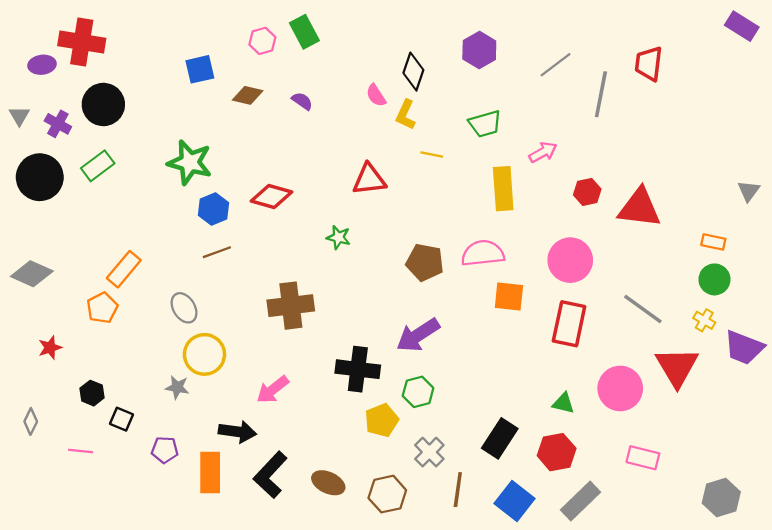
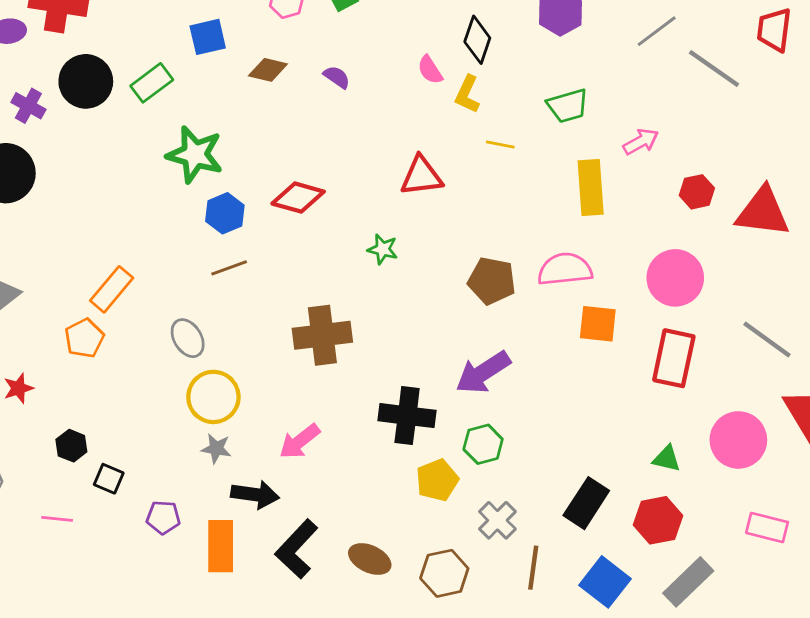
gray line: (601, 94) -> (714, 68), turned -66
green rectangle: (98, 166) -> (152, 83), moved
gray star: (177, 387) -> (216, 449), moved

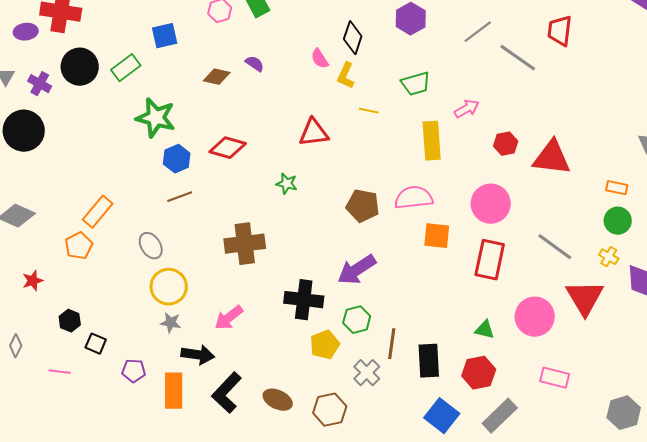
brown diamond: (268, 70) -> (217, 77), moved
black rectangle: (586, 503) -> (429, 361), turned -36
brown line: (533, 568) -> (392, 344), moved

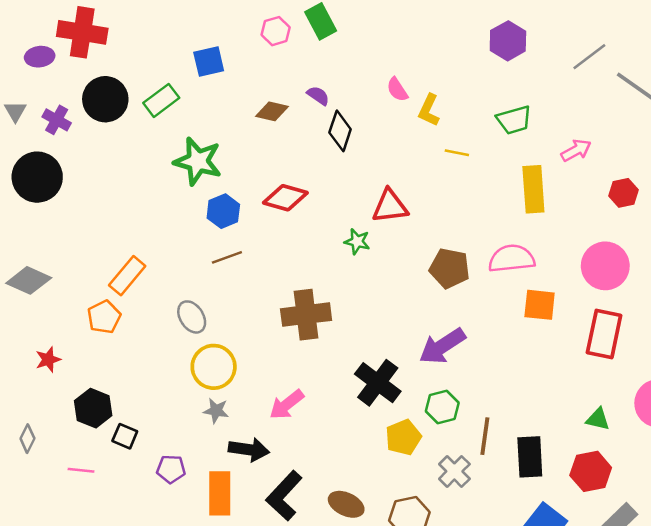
black diamond: (353, 38) -> (340, 131), moved
red triangle: (314, 133) -> (390, 206), moved
black cross: (304, 300) -> (378, 383), turned 30
black hexagon: (70, 321) -> (93, 408), size x1.4

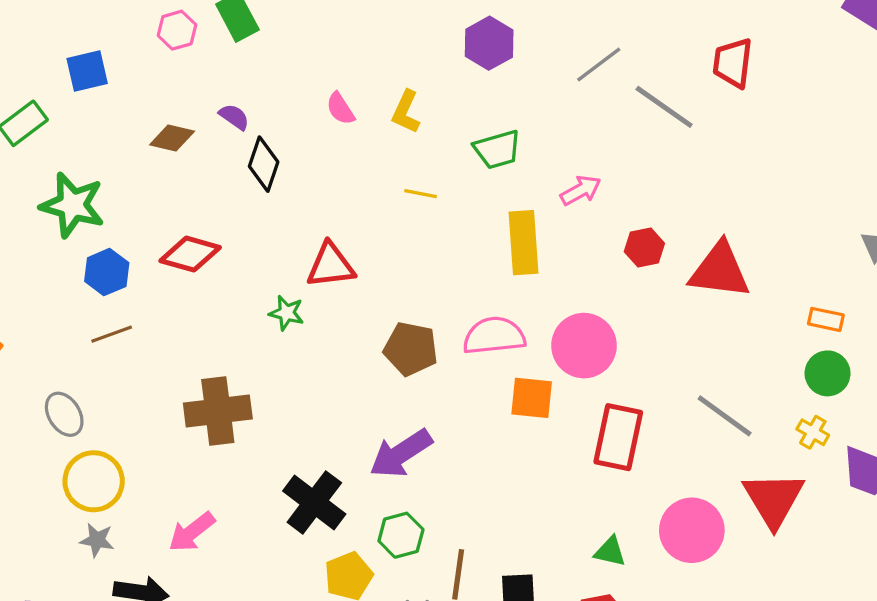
yellow L-shape: (429, 110) -> (406, 112), moved
pink circle: (605, 266) -> (584, 346), moved

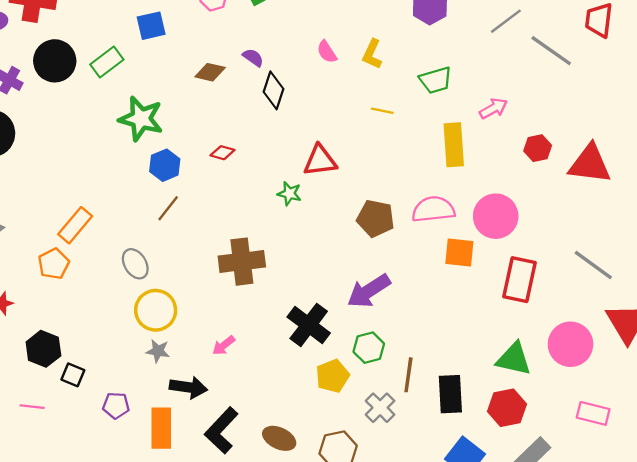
red diamond: (190, 254) -> (223, 153), size x0.6
brown line: (112, 334) -> (168, 208), turned -32
pink arrow: (192, 532) -> (224, 345), size x0.7
green triangle: (610, 552) -> (514, 359), size x1.6

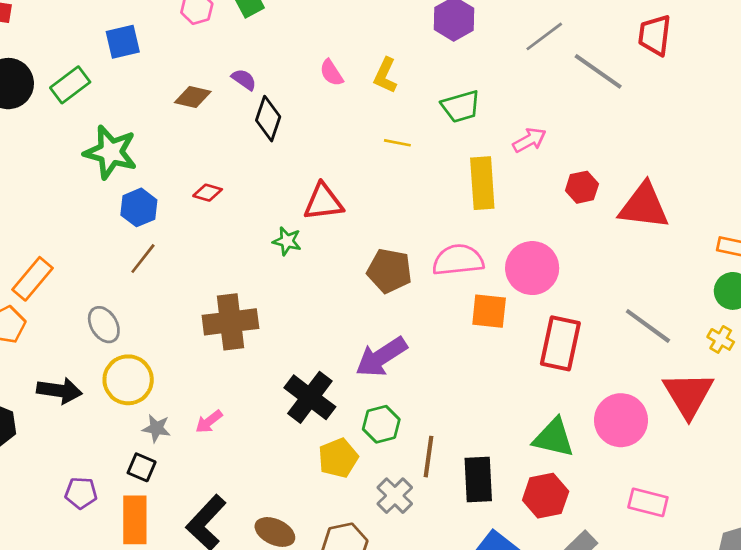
gray star: (158, 351) -> (156, 428), moved
black square: (73, 375) -> (142, 467), moved
black arrow: (188, 387) -> (59, 391), moved

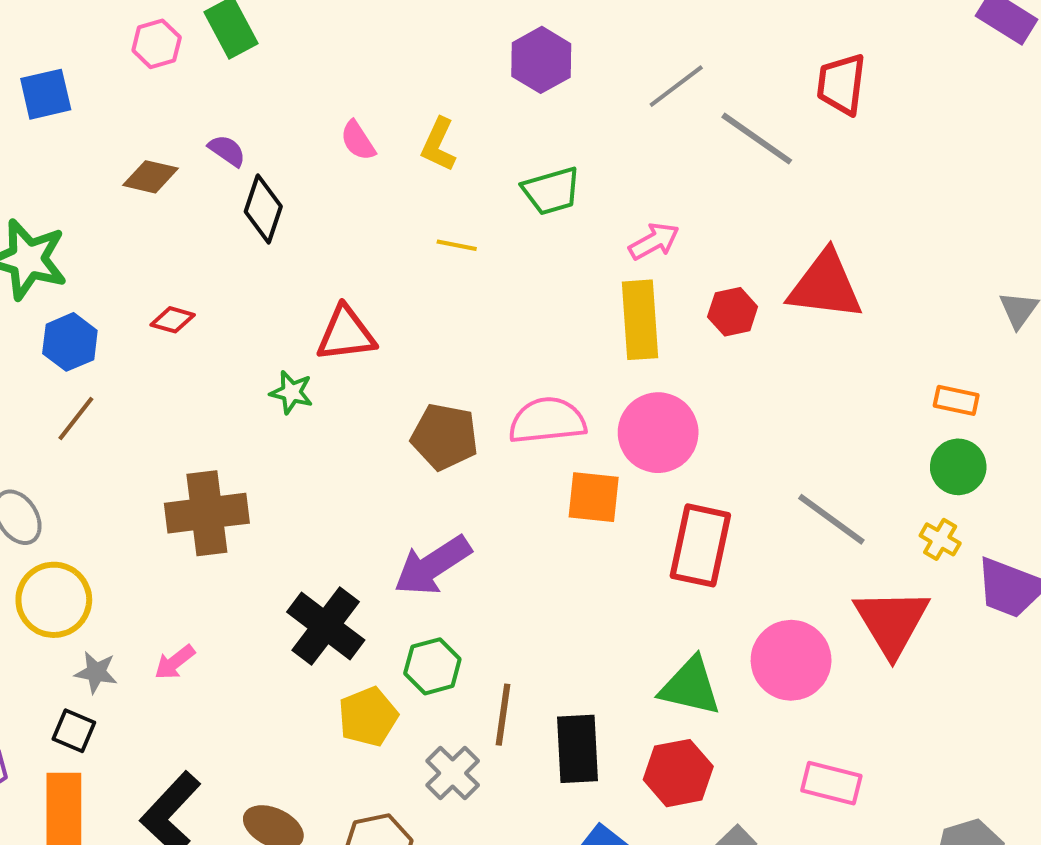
yellow rectangle: (482, 183) -> (640, 320), moved
red triangle: (644, 206) -> (825, 286), moved

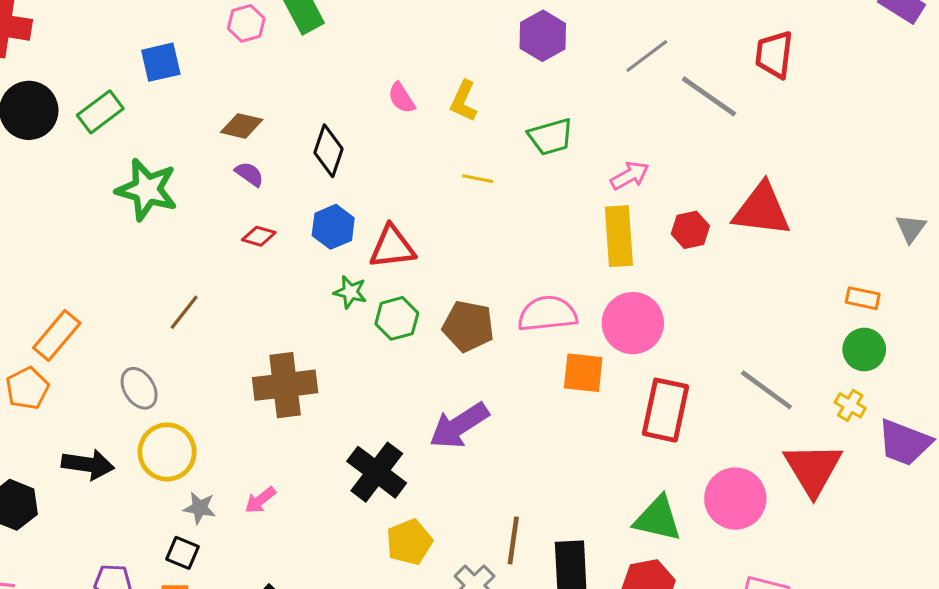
purple semicircle: (227, 151) -> (249, 174), moved
blue hexagon: (70, 342) -> (333, 227), moved
green hexagon: (432, 666) -> (397, 318), moved

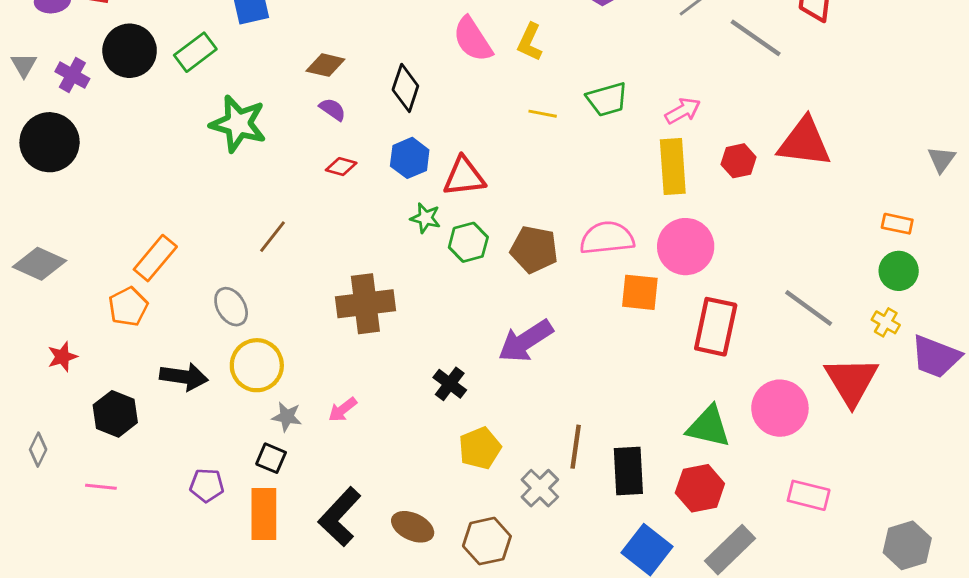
pink semicircle: (401, 98) -> (473, 39), size x1.6
green trapezoid: (551, 137) -> (607, 99), moved
black cross: (377, 472) -> (450, 384), size x0.6

